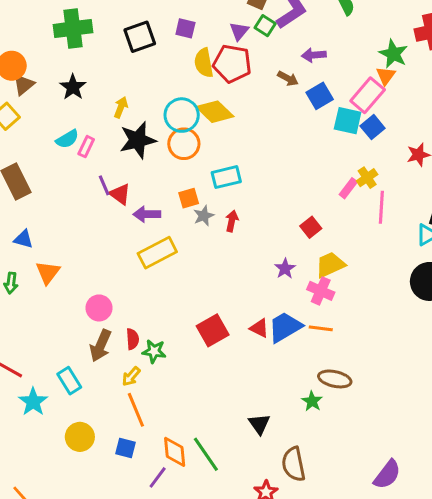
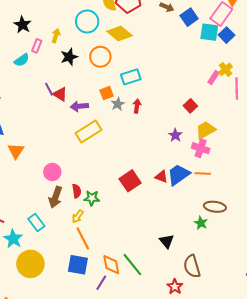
cyan circle: (182, 115) -> (87, 21), moved
black star: (138, 140) -> (69, 57), size x0.7
pink rectangle: (86, 147) -> (37, 46), moved
yellow circle: (80, 437) -> (30, 264), moved, size x1.4
blue square: (125, 448) -> (78, 265), size x1.5

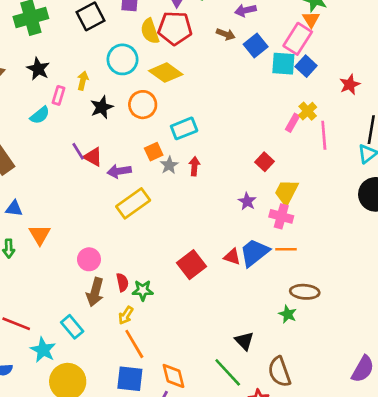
yellow trapezoid: (206, 130) -> (286, 192), turned -30
green line: (132, 265) -> (228, 372), moved

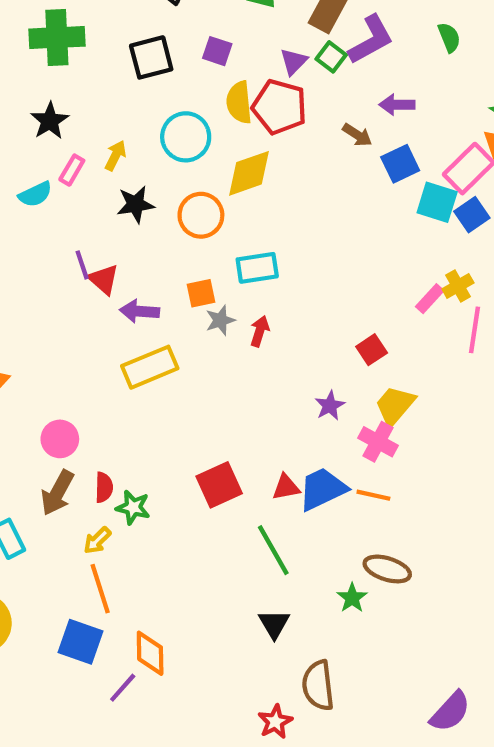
yellow diamond: (166, 73) -> (249, 173), turned -68
red triangle: (232, 257) -> (286, 487), turned -42
green line: (228, 372) -> (273, 550), moved

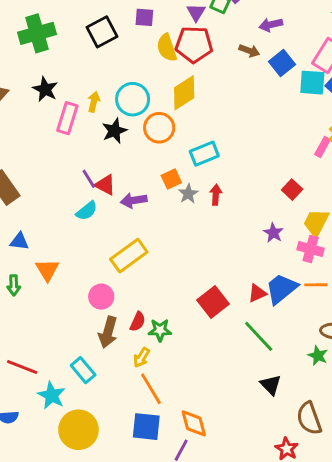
cyan circle: (186, 137) -> (133, 99), moved
pink rectangle: (72, 170) -> (67, 118), size x1.5
cyan semicircle: (35, 194) -> (87, 211), moved
yellow rectangle: (150, 367) -> (129, 256), moved
red semicircle: (104, 487) -> (138, 322), turned 36

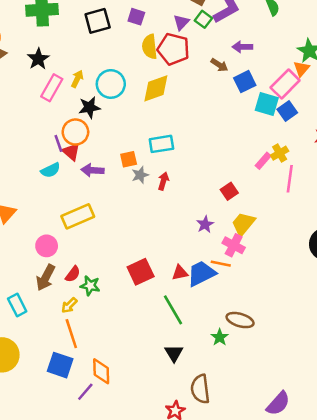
orange circle: (159, 128) -> (75, 132), moved
orange line: (316, 285) -> (221, 264), moved

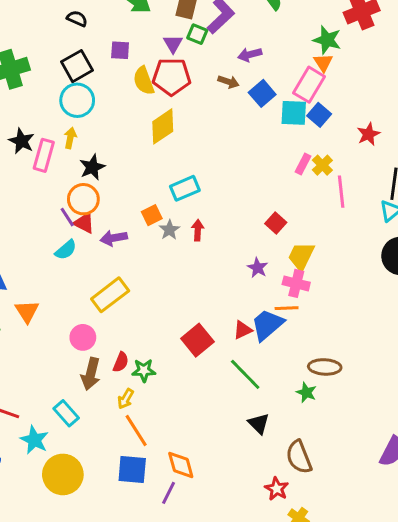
black star: (38, 59) -> (22, 141), moved
cyan circle: (111, 84) -> (77, 100), moved
pink rectangle: (263, 161) -> (303, 164), moved

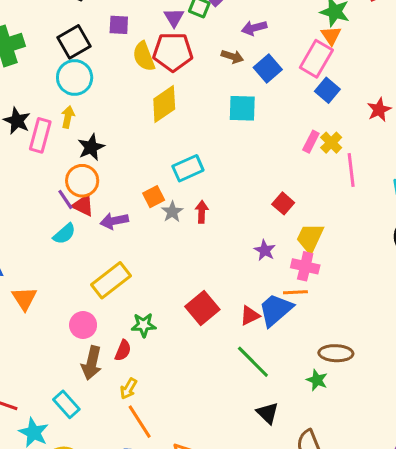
cyan square: (294, 113) -> (242, 108), moved
red square: (197, 340) -> (202, 308), moved
green star: (144, 370) -> (144, 325), moved

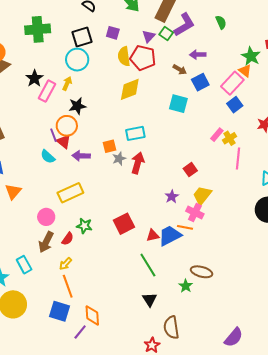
orange triangle: (331, 35) -> (245, 71), turned -32
red arrow: (202, 212) -> (138, 163), size x1.5
cyan semicircle: (64, 234) -> (48, 157), turned 70

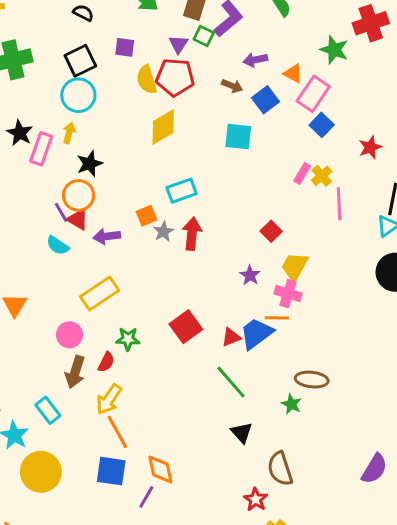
orange triangle: (245, 71) -> (293, 74), moved
yellow arrow: (65, 264) -> (109, 399), size x1.5

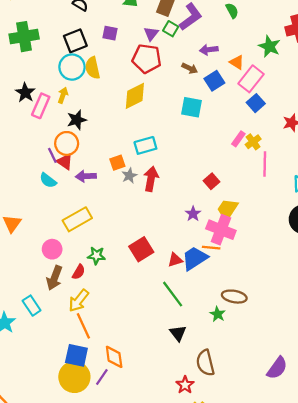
yellow semicircle: (147, 80) -> (93, 68), moved
pink cross: (288, 294) -> (221, 230), size x1.4
yellow circle: (41, 472) -> (74, 377), moved

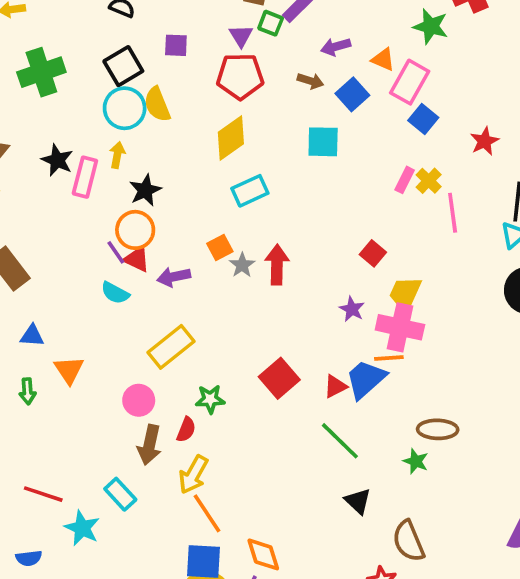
cyan rectangle: (145, 145) -> (250, 191), moved

